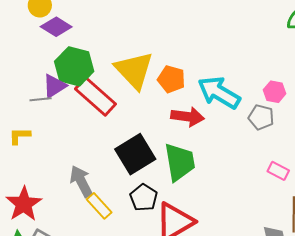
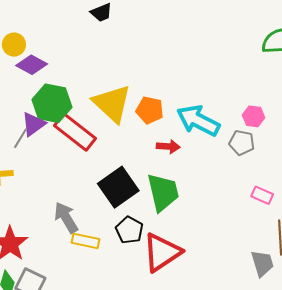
gray line: (41, 99) -> (20, 138), turned -50
red arrow: (188, 117) -> (168, 147), size x0.7
yellow rectangle: (99, 206) -> (85, 241), turned -32

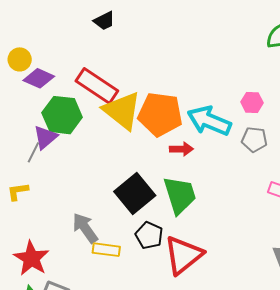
orange pentagon: (150, 110) -> (160, 114), size x1.6
pink hexagon: (254, 116) -> (252, 102), moved
red rectangle: (75, 132) -> (97, 86), moved

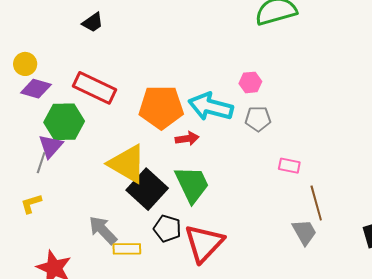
yellow circle: (20, 59) -> (25, 64), moved
yellow triangle: (122, 111) -> (127, 164), moved

